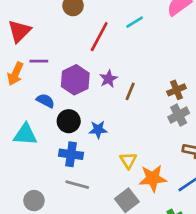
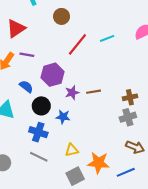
purple star: (108, 79) -> (72, 93), moved
brown line: (130, 91) -> (94, 92), turned 48
yellow triangle: (128, 160) -> (72, 150), moved, turned 40

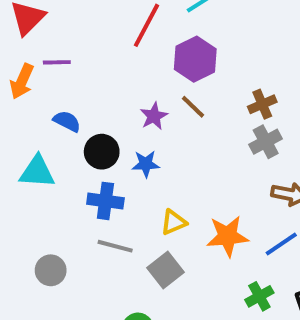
purple hexagon: (52, 75) -> (195, 59), moved
brown line: (94, 92) -> (193, 107), turned 64
gray square: (75, 176) -> (165, 270), moved

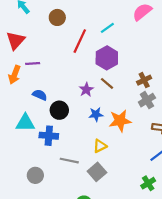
blue star: (146, 164) -> (96, 114), moved
blue cross: (105, 201) -> (49, 136), moved
orange star: (228, 236) -> (120, 121), moved

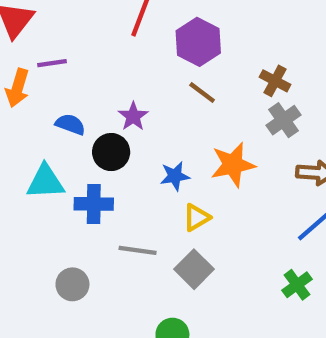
brown cross: (144, 80) -> (275, 81), turned -32
purple star: (86, 90) -> (133, 116), moved
blue star: (96, 114) -> (175, 176), moved

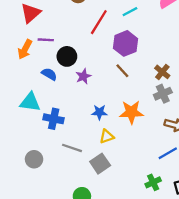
black circle: (111, 152) -> (67, 56), moved

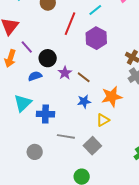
purple line: (46, 40) -> (27, 47), turned 56
brown line: (122, 71) -> (84, 77), moved
blue semicircle: (49, 74) -> (35, 76), turned -40
cyan triangle: (30, 102) -> (23, 103), turned -42
yellow triangle: (107, 136) -> (103, 120), moved

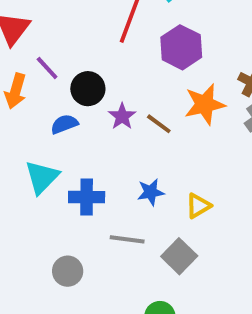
orange star: (112, 97) -> (205, 104), moved
blue star: (84, 101) -> (151, 192), moved

